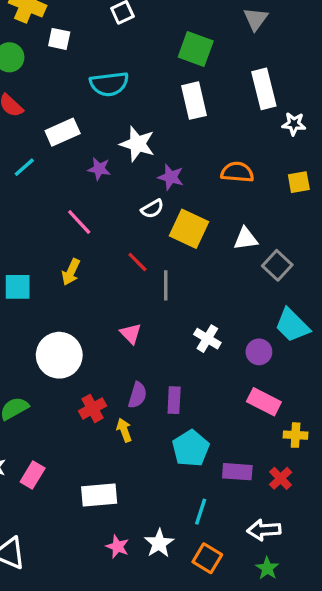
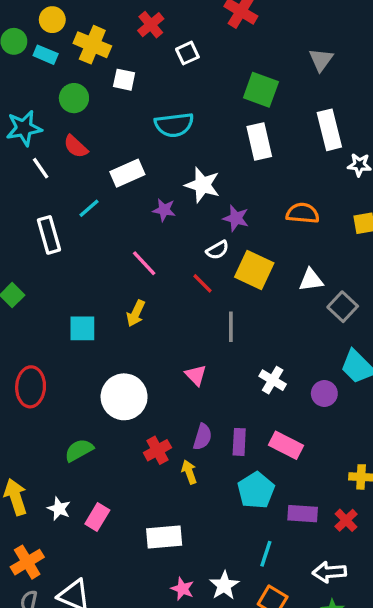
red line: (137, 262) -> (202, 283), moved
pink rectangle: (264, 402) -> (286, 445), moved

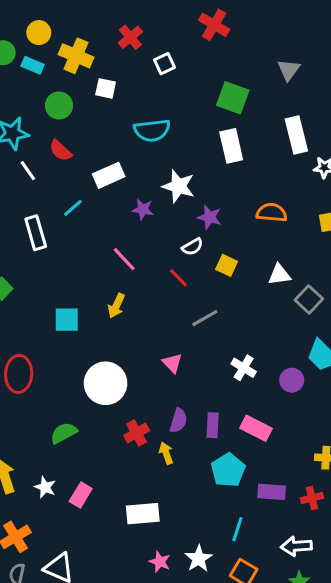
yellow square: (254, 270) -> (227, 265), size x0.6
gray line: (231, 327) -> (205, 318), turned 60
red cross: (346, 520) -> (312, 498), turned 30

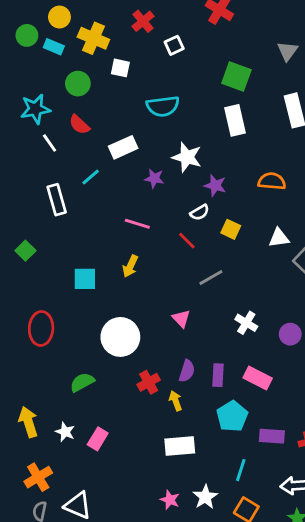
pink line: (124, 259) -> (137, 224), turned -30
white rectangle: (143, 514) -> (180, 446), moved

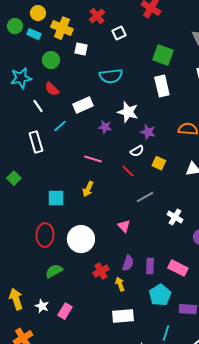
white line: (50, 143) -> (38, 106), moved
white cross: (246, 323) -> (175, 217), moved
red ellipse: (41, 328) -> (45, 235), moved

